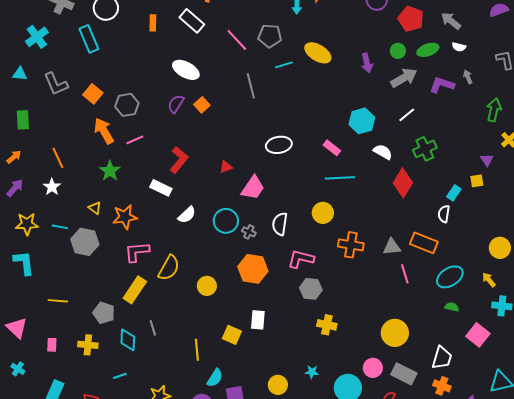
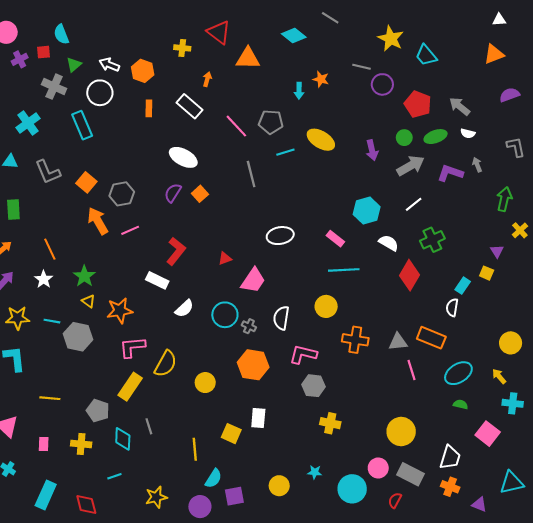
green star: (110, 171) -> (84, 276), moved
yellow square: (477, 181) -> (487, 273), turned 32

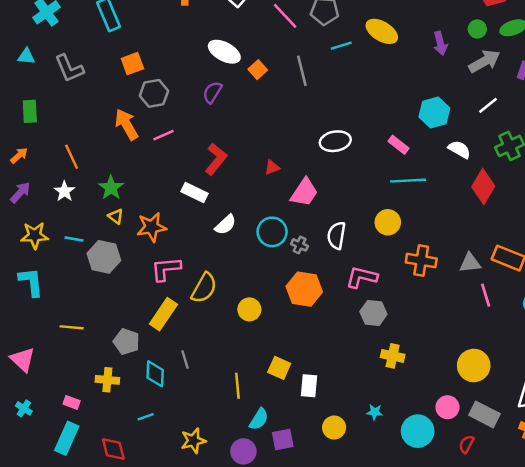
orange square: (86, 182) -> (132, 64), moved, turned 30
orange square: (200, 194) -> (258, 70), moved
white rectangle: (258, 418) -> (309, 386), moved
pink rectangle: (44, 444) -> (72, 402), moved, turned -72

